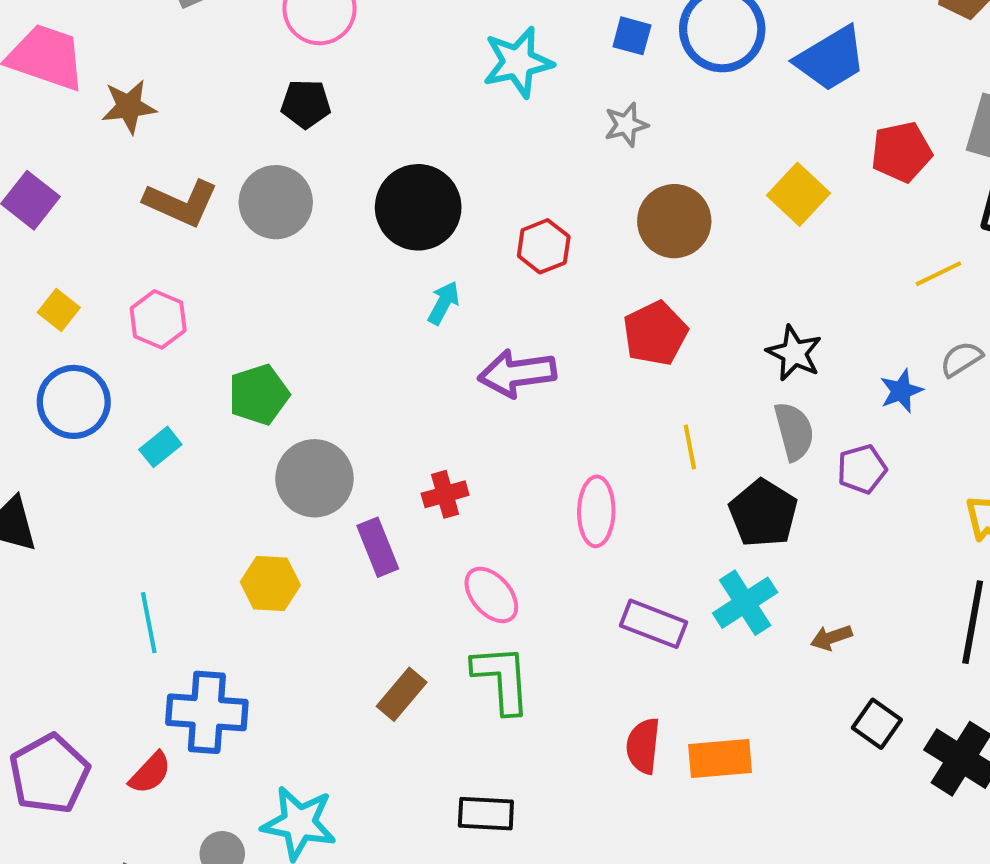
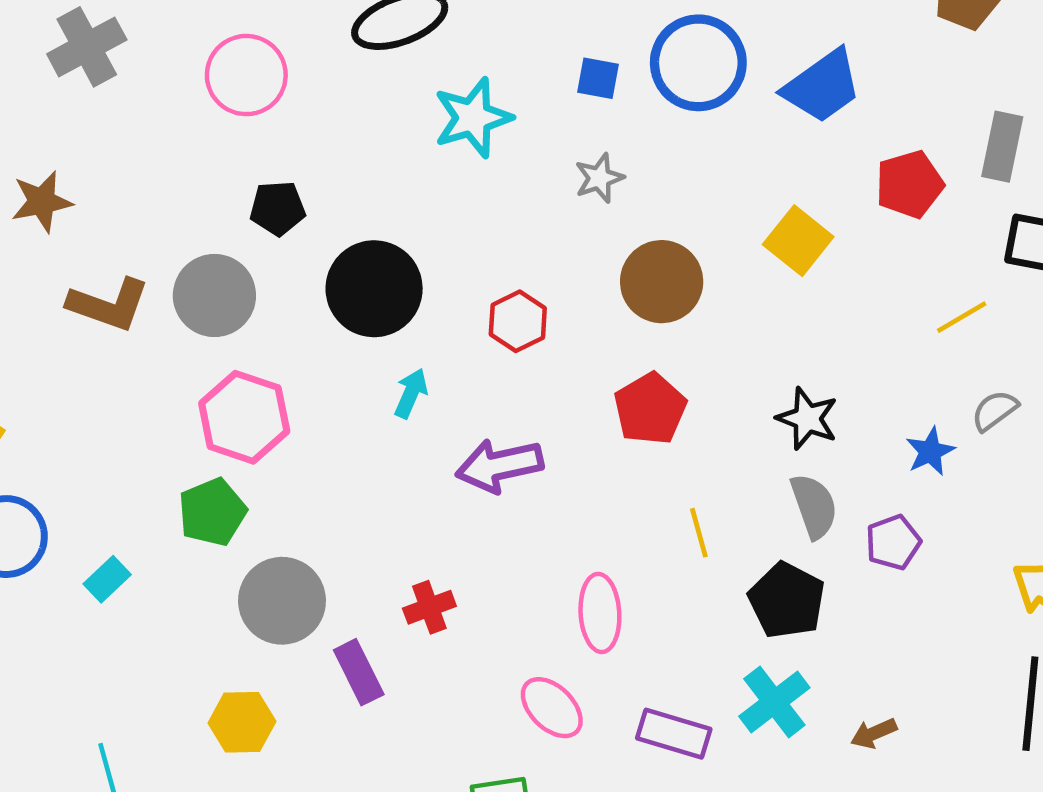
black pentagon: (306, 104) -> (278, 208), moved
pink hexagon: (158, 319) -> (244, 417), moved, size x1.4
pink ellipse: (491, 595) -> (552, 708), moved

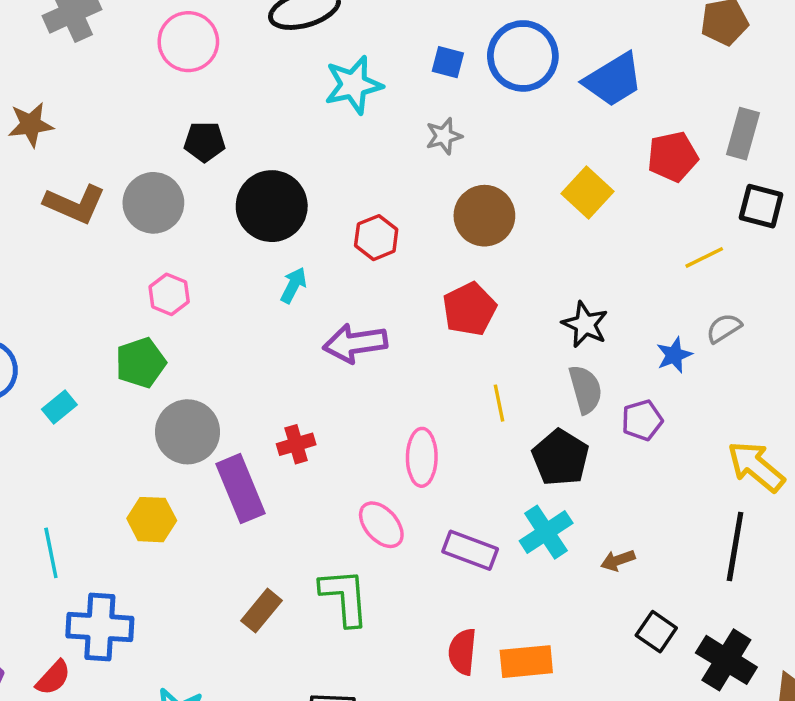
pink hexagon: (244, 417) -> (169, 294), size x0.6
purple rectangle: (359, 672) -> (241, 489), size x1.4

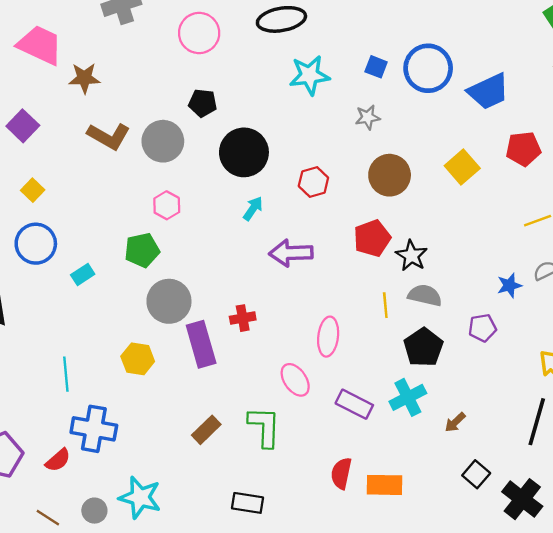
black star: (585, 324) -> (412, 256), moved
gray semicircle: (585, 389) -> (425, 295), moved, turned -68
brown arrow: (618, 560) -> (455, 422), turned -30

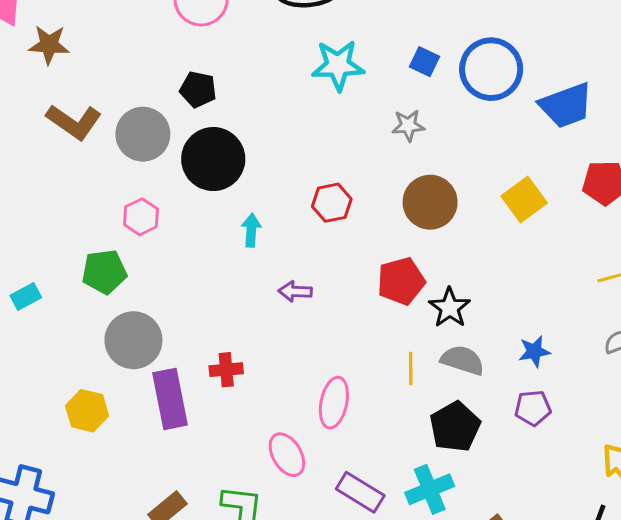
black circle: (244, 152) -> (213, 159), moved
cyan arrow: (253, 209) -> (251, 230), turned -35
purple arrow: (291, 253) -> (295, 291), size x0.6
blue star: (509, 285) -> (534, 351), moved

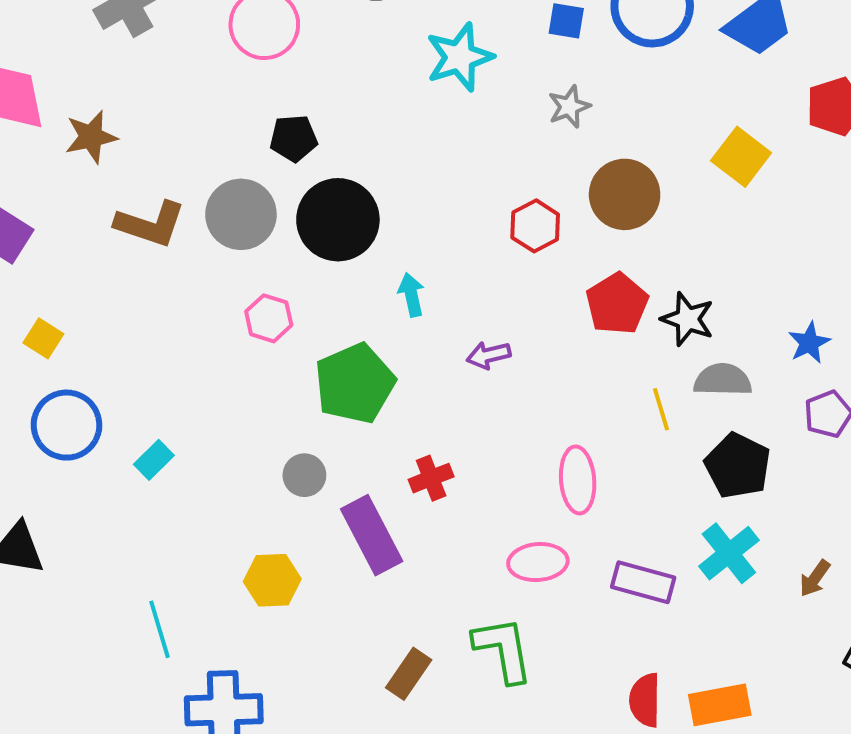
red hexagon: (332, 203) -> (535, 226), moved
green pentagon: (104, 272) -> (355, 383), moved, size x1.4
gray circle: (133, 340) -> (304, 475), size x0.6
pink ellipse: (287, 455) -> (538, 562), turned -48

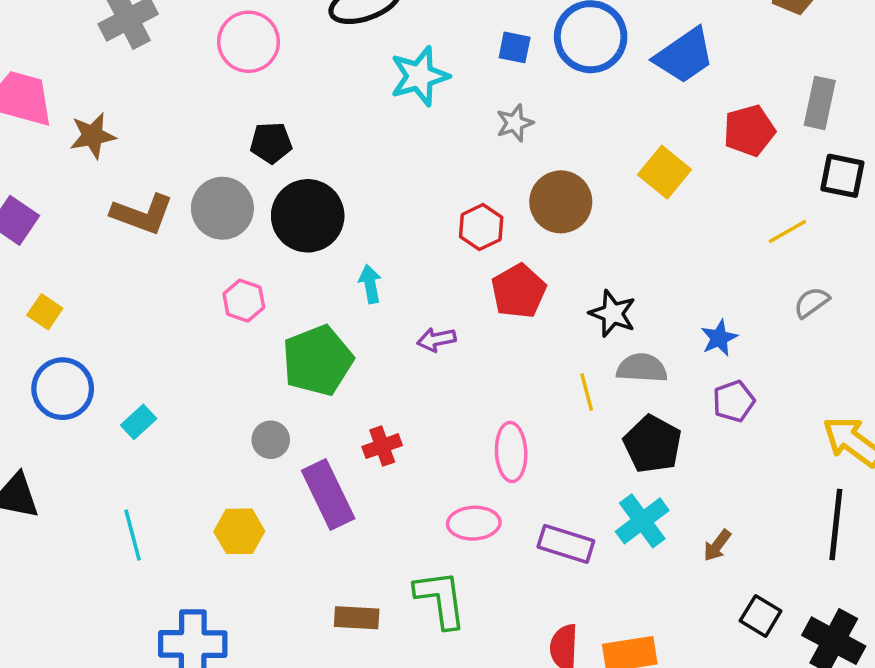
red pentagon: (617, 304) -> (519, 291), moved
cyan line: (159, 629) -> (133, 535), moved
brown rectangle: (409, 674) -> (357, 618), turned 57

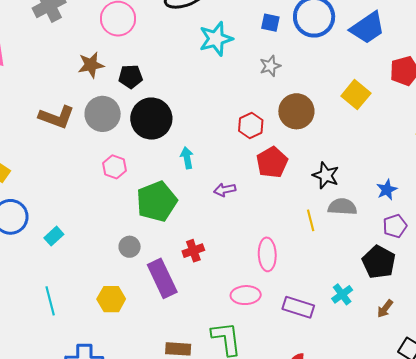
brown star: (93, 136) -> (91, 65), moved
black pentagon: (653, 444) -> (379, 262), moved
cyan cross: (642, 521) -> (342, 294), size x0.7

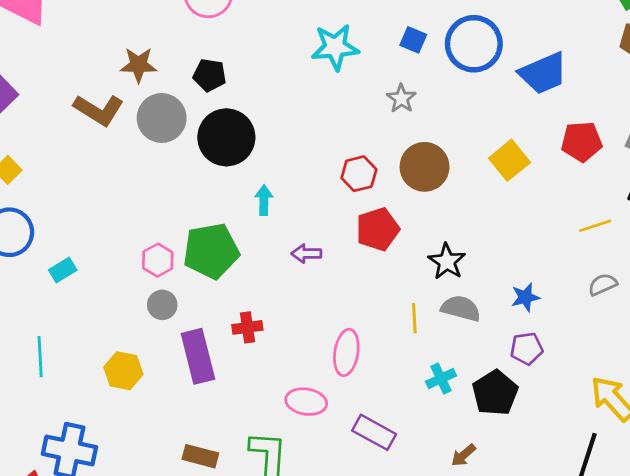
brown star: (91, 65) -> (139, 65), moved
gray star: (270, 66) -> (401, 98), turned -30
pink hexagon: (115, 167) -> (158, 260), moved
cyan cross: (342, 294) -> (441, 379), moved
brown arrow: (385, 309) -> (463, 455), moved

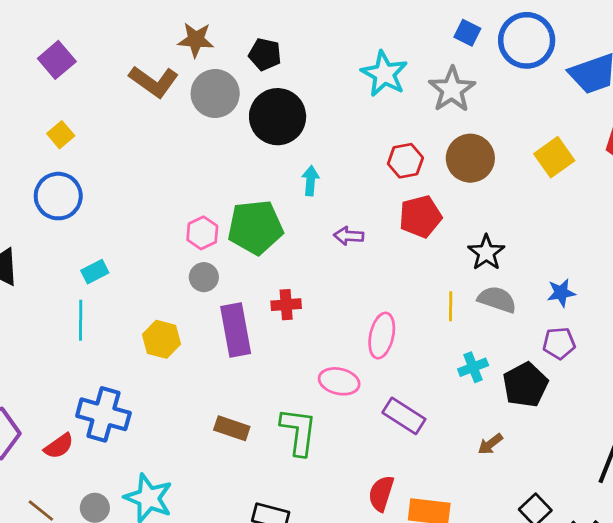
cyan star: (335, 47) -> (384, 74), moved, turned 30
gray star: (401, 98) -> (452, 89), size x1.6
cyan rectangle: (63, 270) -> (95, 272), moved

